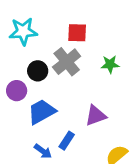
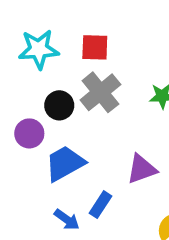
red square: (77, 33) -> (95, 47), moved

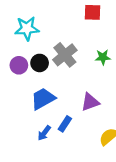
red square: (95, 47) -> (92, 12), moved
purple circle: (29, 133) -> (19, 65), moved
blue arrow: (67, 220) -> (44, 133), turned 91

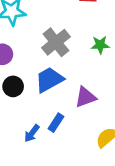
black circle: (40, 63) -> (13, 86), moved
blue trapezoid: (43, 99) -> (49, 80), moved

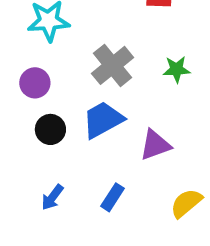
blue rectangle: (56, 123) -> (113, 197), moved
blue arrow: (32, 133) -> (52, 197), moved

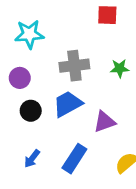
gray cross: (113, 65) -> (74, 66), turned 32
blue rectangle: (113, 197) -> (74, 159), size x1.5

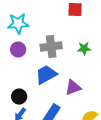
purple circle: (20, 78) -> (18, 50), moved
black circle: (31, 111) -> (19, 96), moved

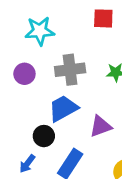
cyan star: (18, 24) -> (40, 31), moved
black circle: (19, 96) -> (44, 136), moved

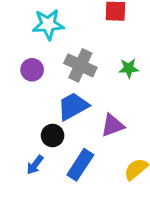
gray cross: (70, 70) -> (80, 65), turned 32

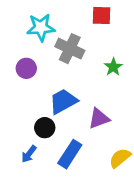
gray cross: (80, 65) -> (70, 49), moved
green star: (129, 68) -> (113, 67), turned -30

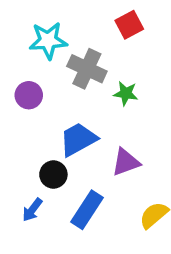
red square: (101, 16) -> (129, 25), turned -30
green star: (113, 67) -> (126, 93), moved, turned -30

